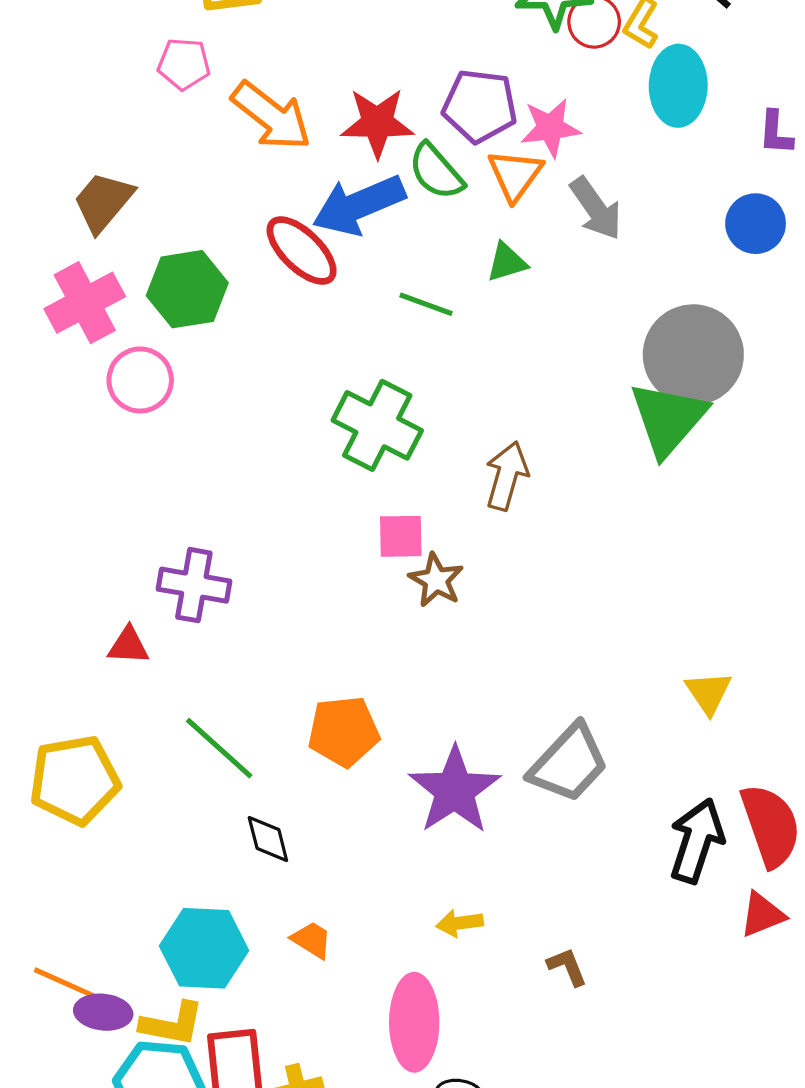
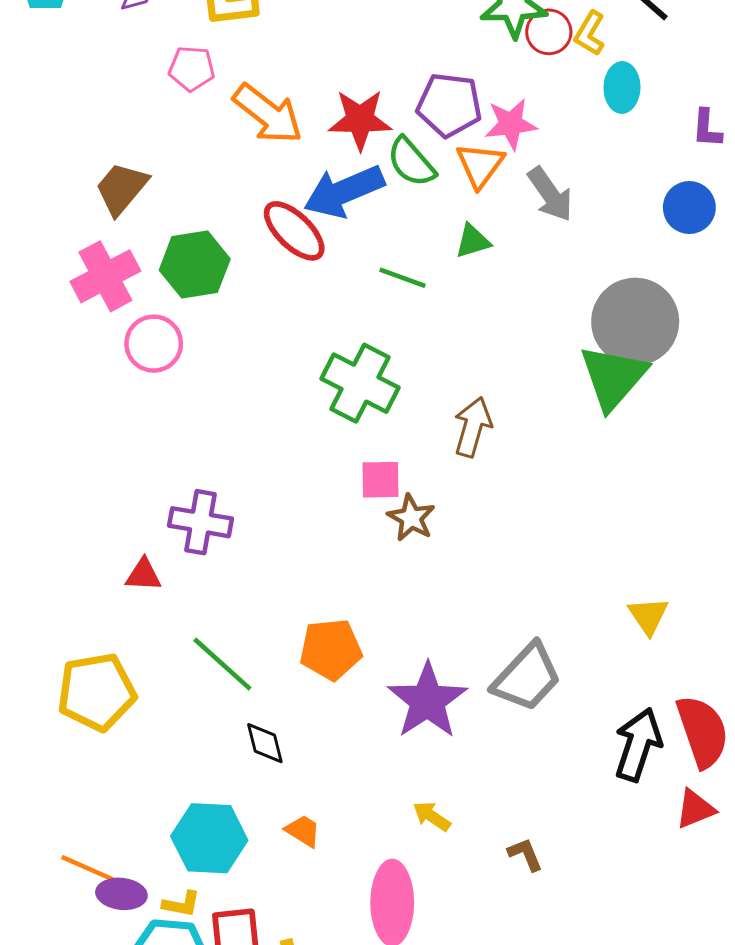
cyan ellipse: (678, 86) -> (622, 87), size x0.7
yellow arrow: (460, 923) -> (432, 816), turned 42
yellow L-shape: (172, 1024) -> (181, 904), size x0.7

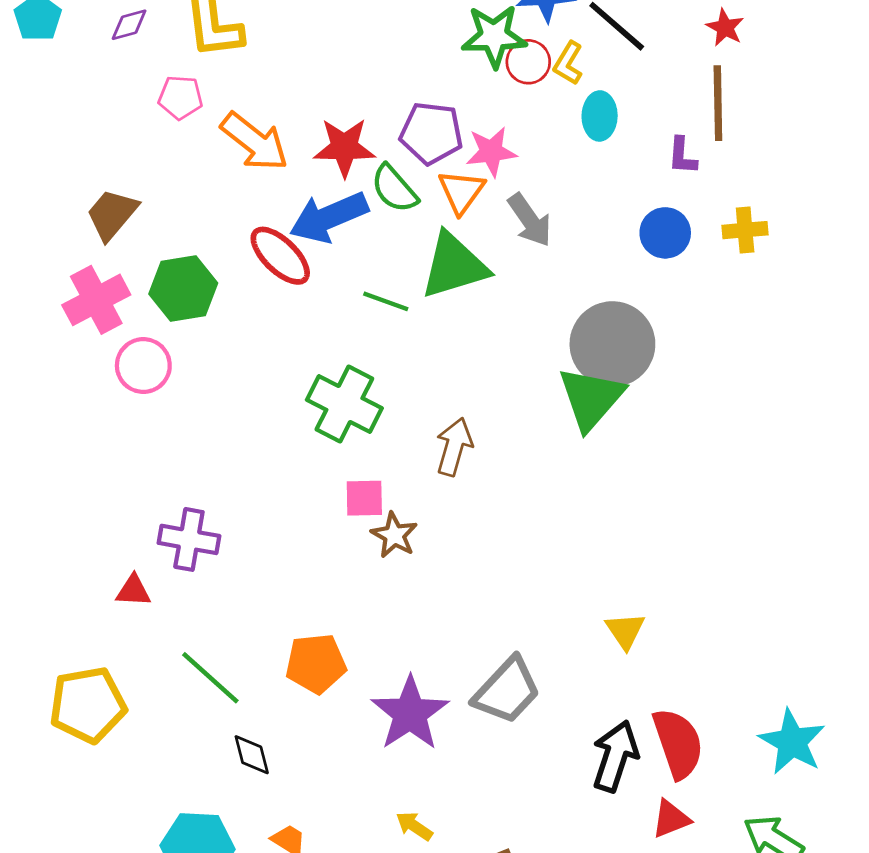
green triangle: (473, 241) -> (454, 266), size x2.0

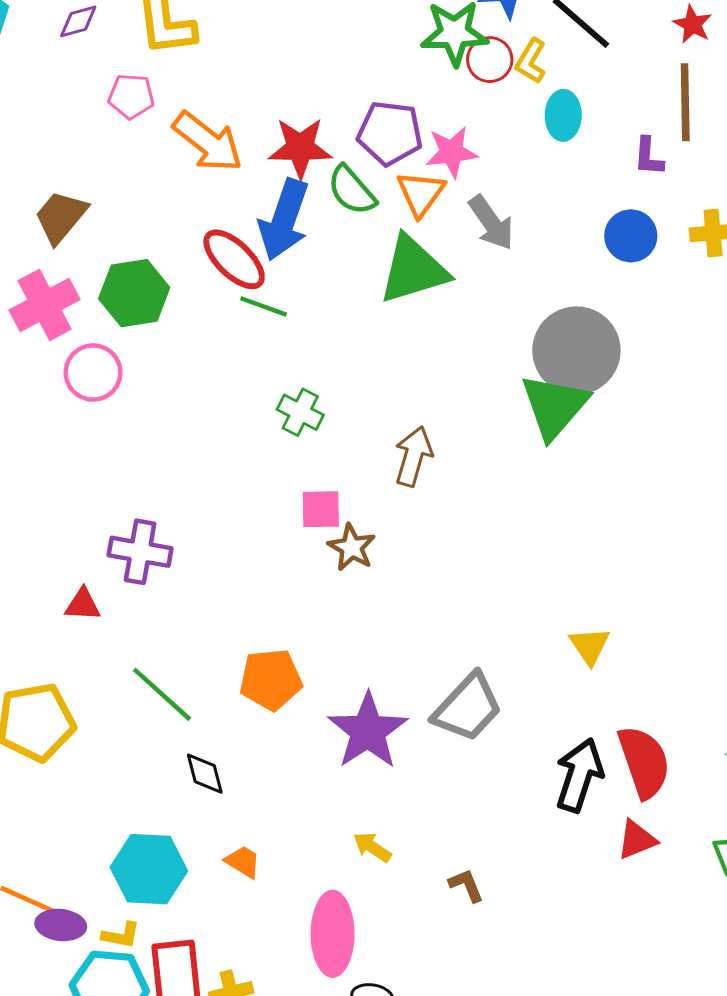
blue arrow: (329, 217) -> (284, 220), turned -48
green line: (386, 301) -> (263, 306), moved
green cross: (344, 404) -> (300, 412), size x0.6

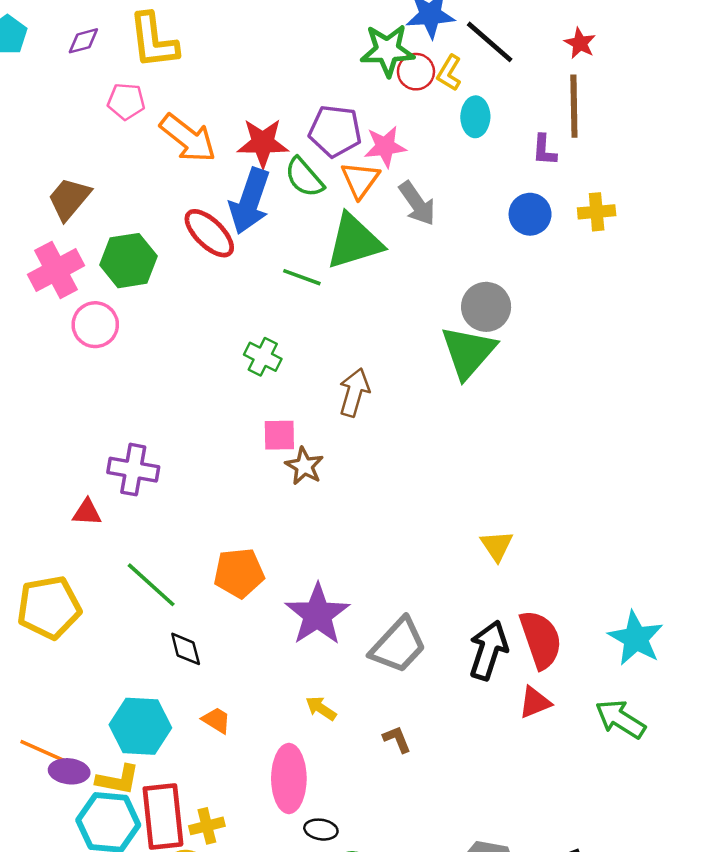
green line: (263, 306) -> (302, 277), moved
gray circle: (576, 350) -> (486, 307), size x0.7
gray trapezoid: (468, 708) -> (398, 645), moved
yellow L-shape: (121, 935) -> (118, 780), size x1.4

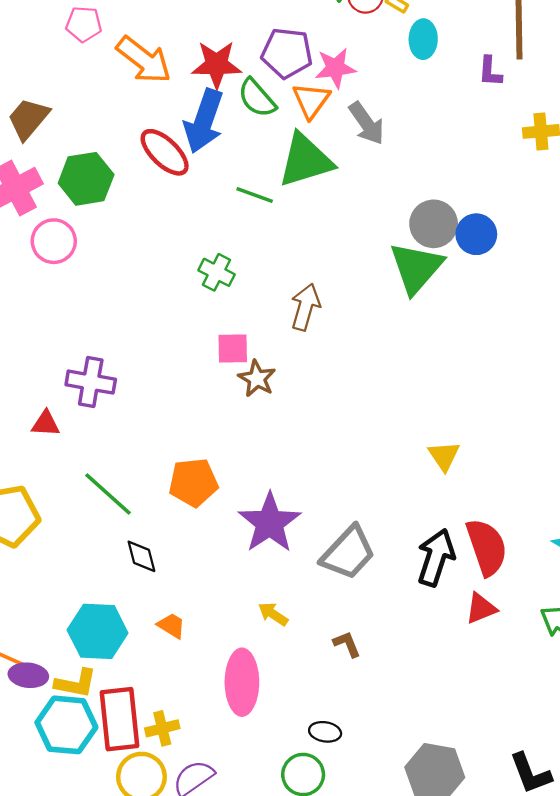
blue circle: (530, 214) -> (476, 234), moved
black ellipse: (321, 830) -> (325, 732), moved

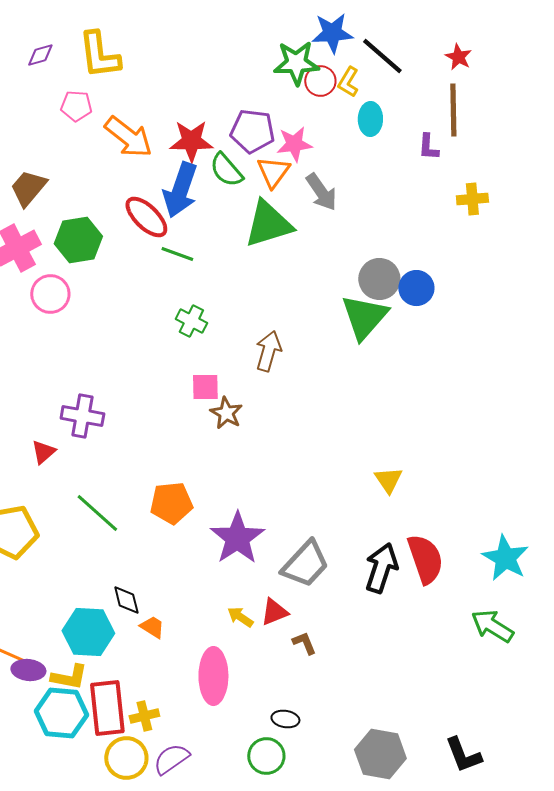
green line: (255, 195) -> (177, 254), moved
red triangle: (46, 424) -> (43, 452), turned -44
black diamond: (141, 556) -> (126, 600), moved
red triangle: (481, 608) -> (274, 612), moved

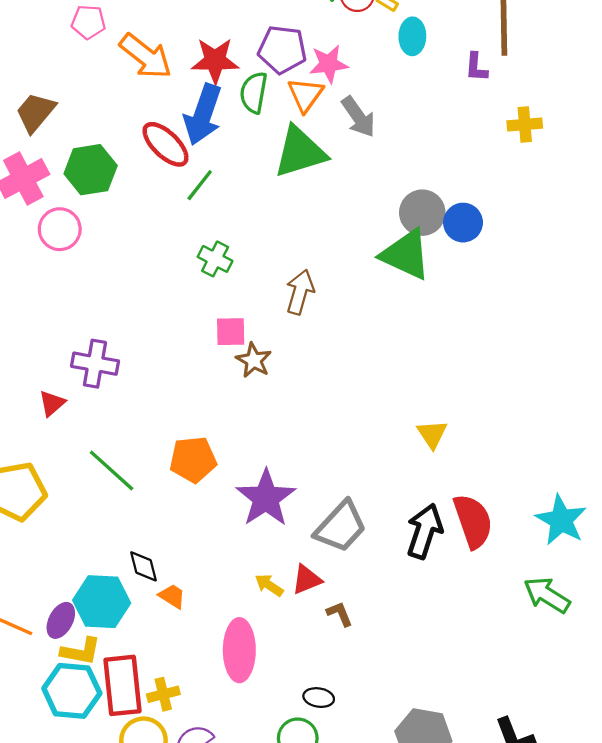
green semicircle: (226, 170) -> (254, 93), turned 51
green line: (177, 254) -> (200, 185), turned -72
green triangle: (364, 317) -> (406, 255), turned -46
purple ellipse: (28, 670) -> (61, 620), moved, turned -68

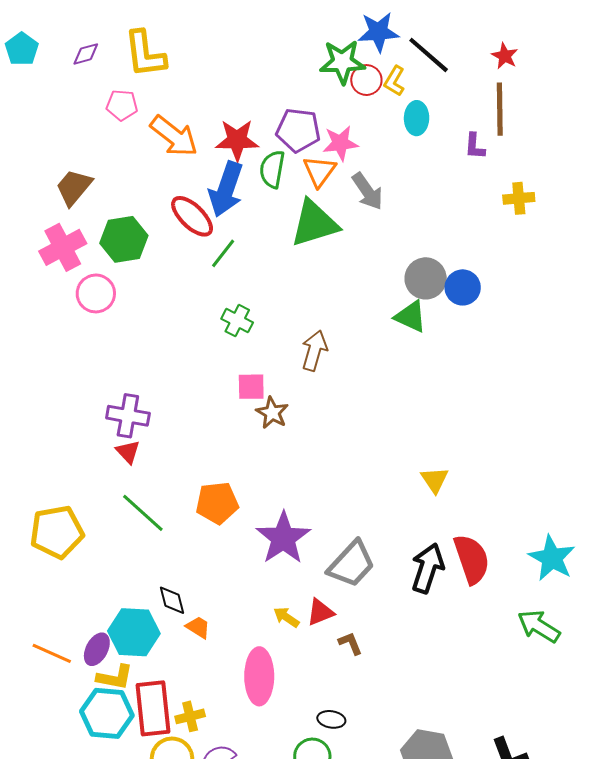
green triangle: (406, 255) -> (411, 317), size x0.7
red triangle: (52, 403) -> (128, 452), moved, turned -32

